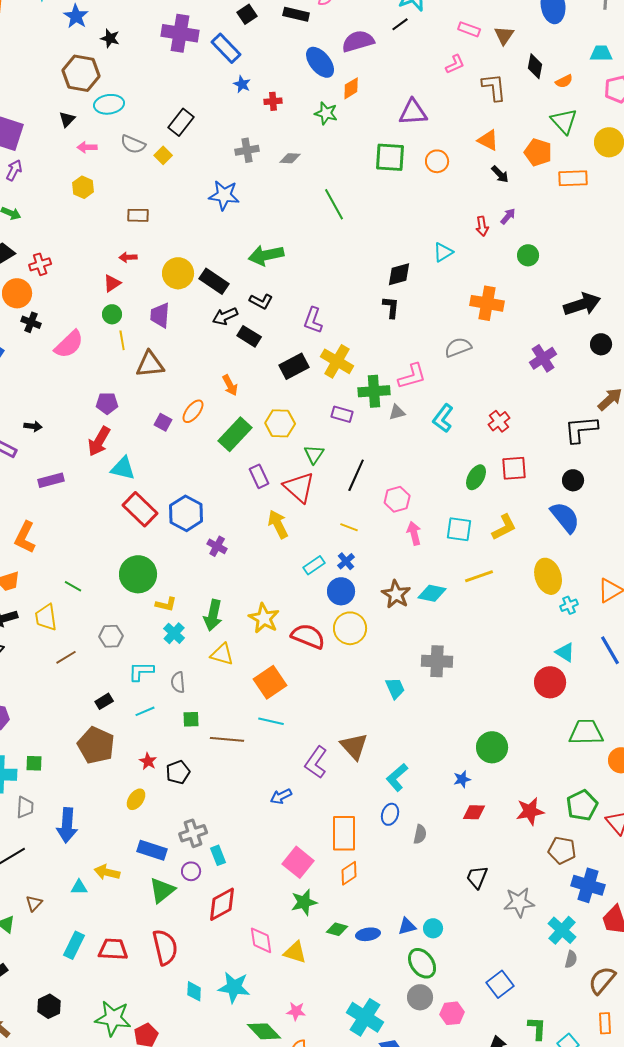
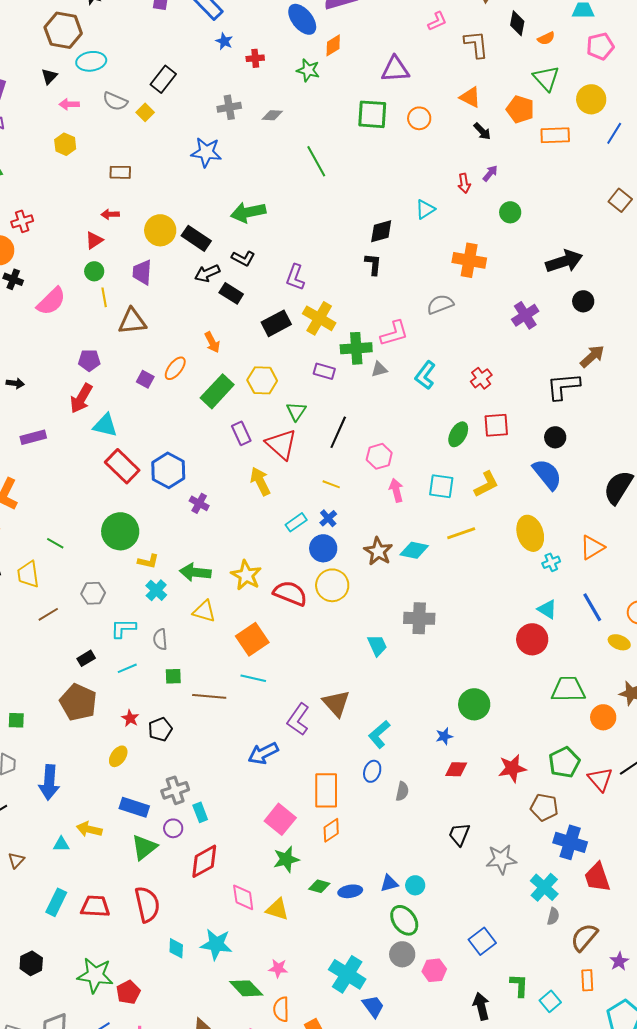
green arrow: (213, 615) -> (195, 572), turned 84
blue arrow: (281, 796) -> (263, 753), size x1.4

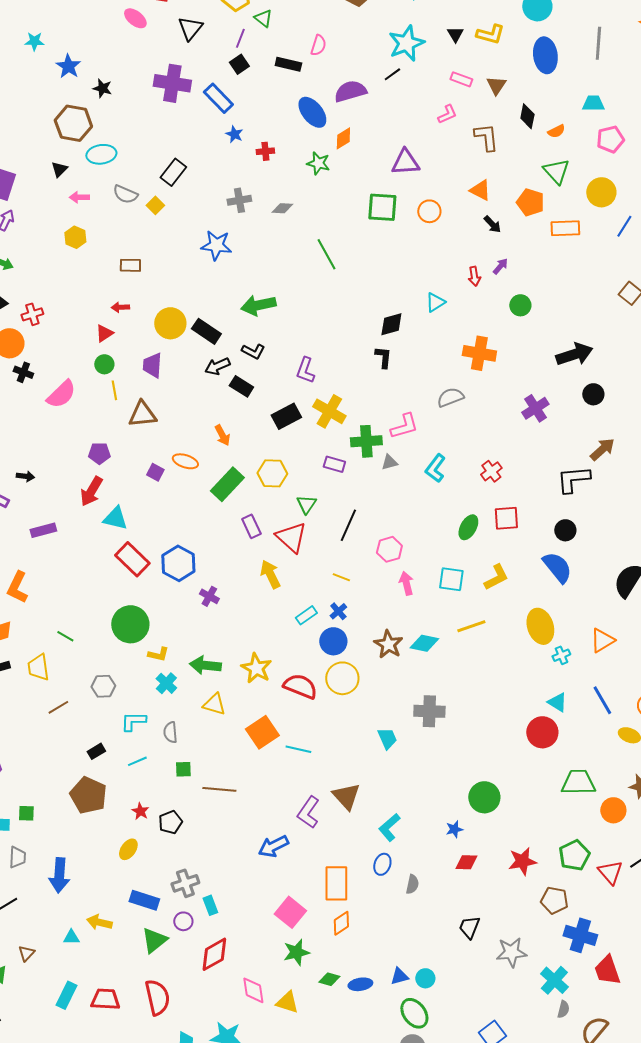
orange ellipse: (175, 368) -> (185, 461), turned 70
cyan line: (253, 678) -> (298, 749), moved

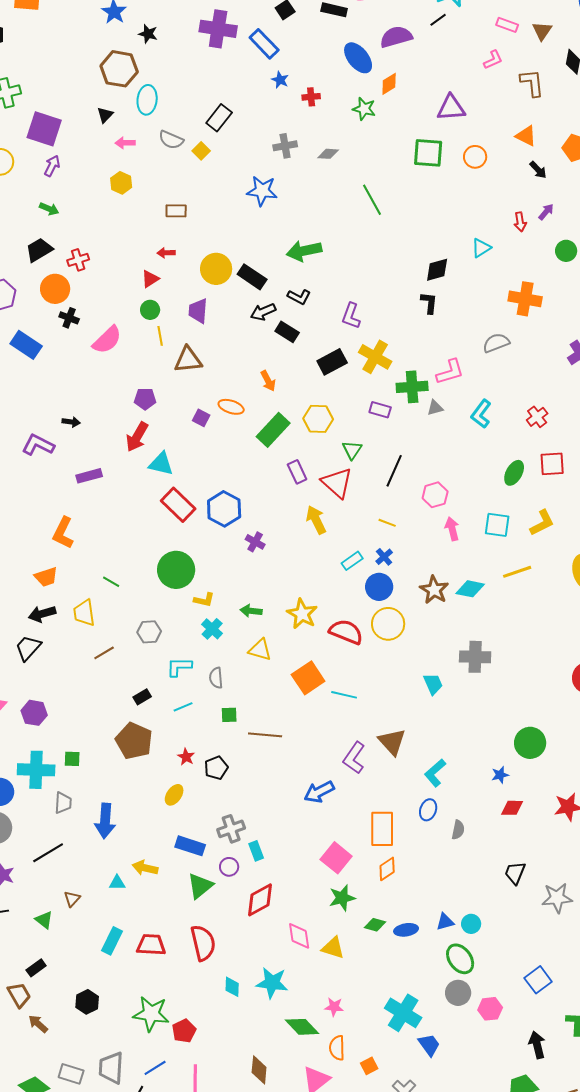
cyan ellipse: (101, 154) -> (147, 100), turned -76
green arrow: (205, 665) -> (251, 611), size x0.7

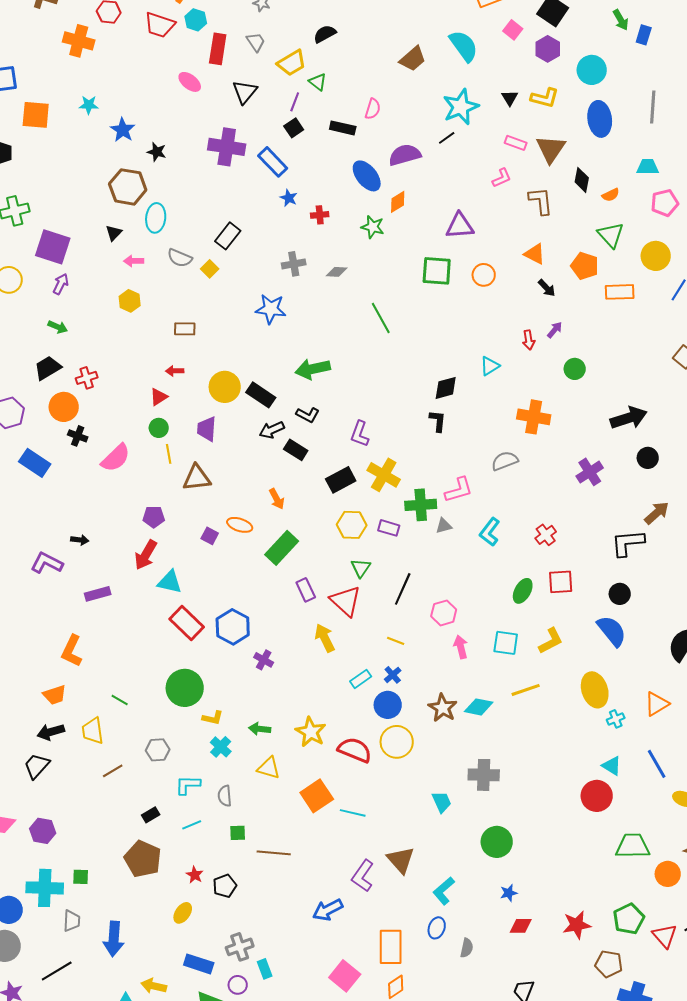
brown triangle: (542, 31) -> (551, 149), size x1.5
yellow hexagon: (318, 419) -> (352, 525), moved
green circle: (530, 743) -> (497, 842), moved

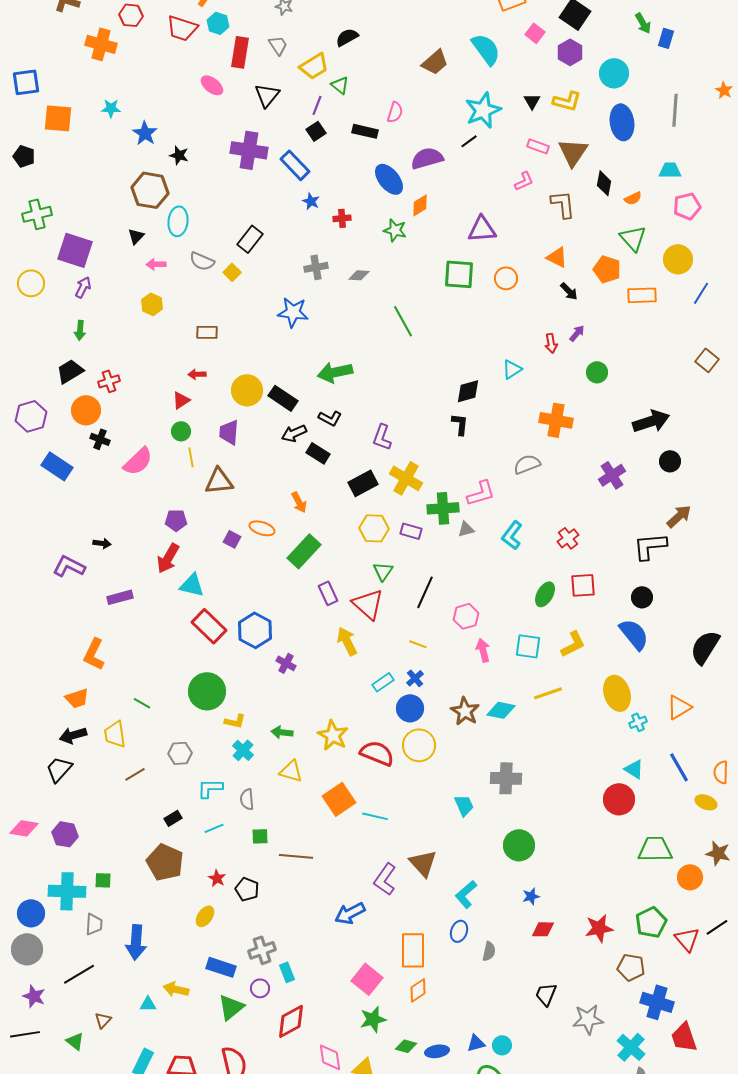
green arrow: (58, 327) -> (80, 330), turned 72
black pentagon: (225, 886) -> (247, 889), turned -30

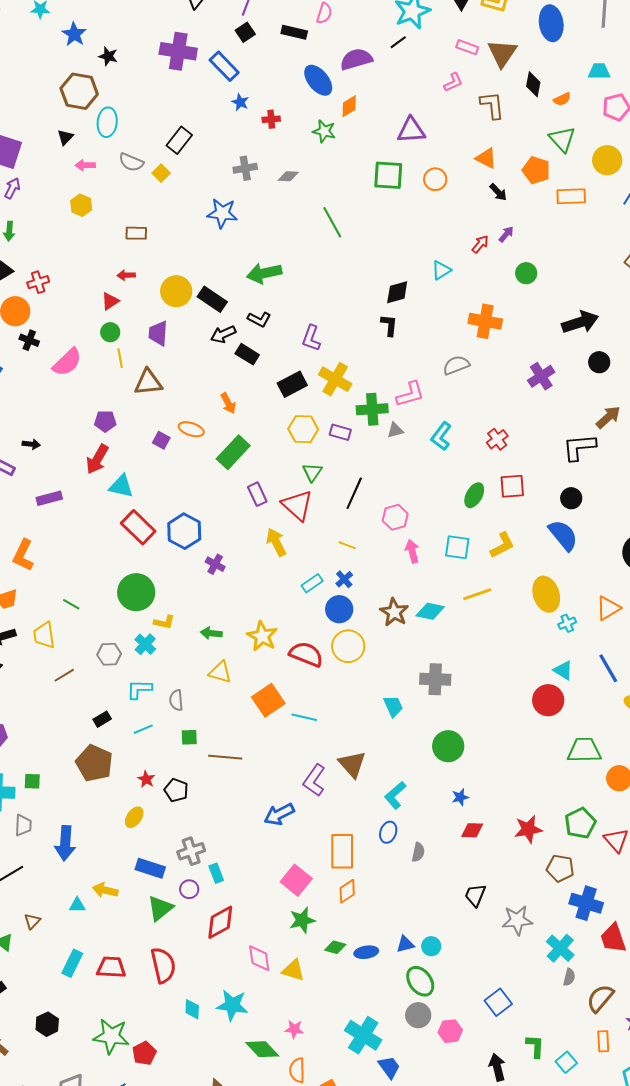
red arrow: (551, 343) -> (480, 244), turned -132
cyan cross: (243, 750) -> (145, 644), moved

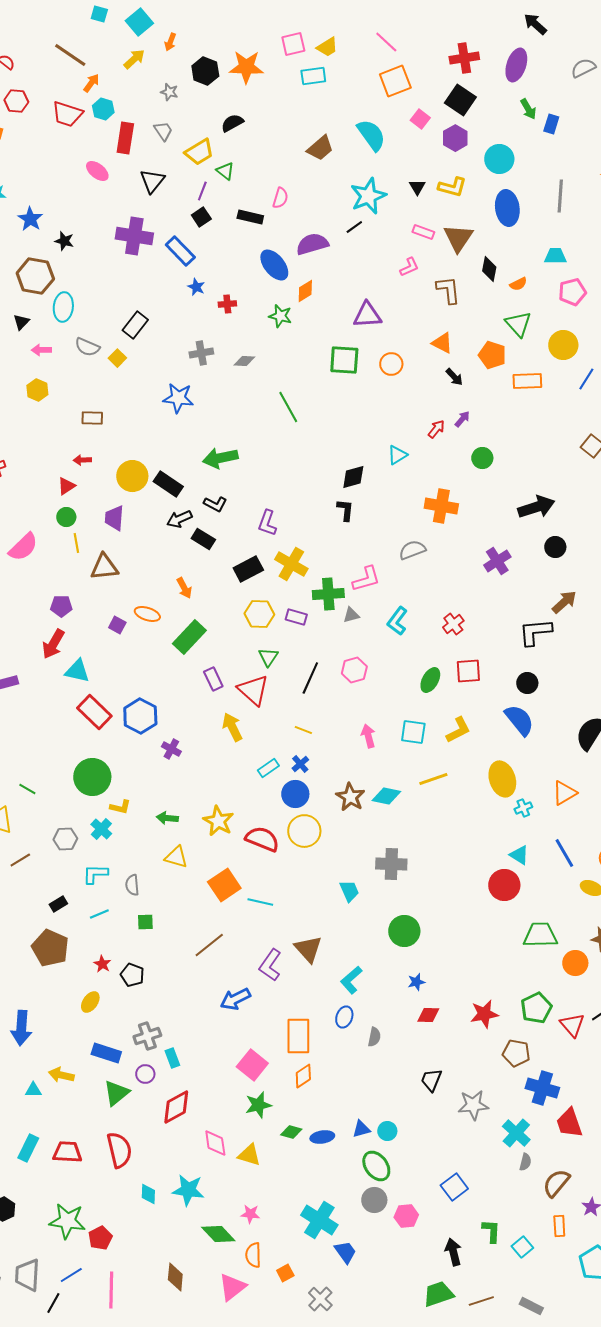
pink hexagon: (395, 517) -> (354, 670), moved
brown line: (225, 757) -> (209, 945), moved, turned -44

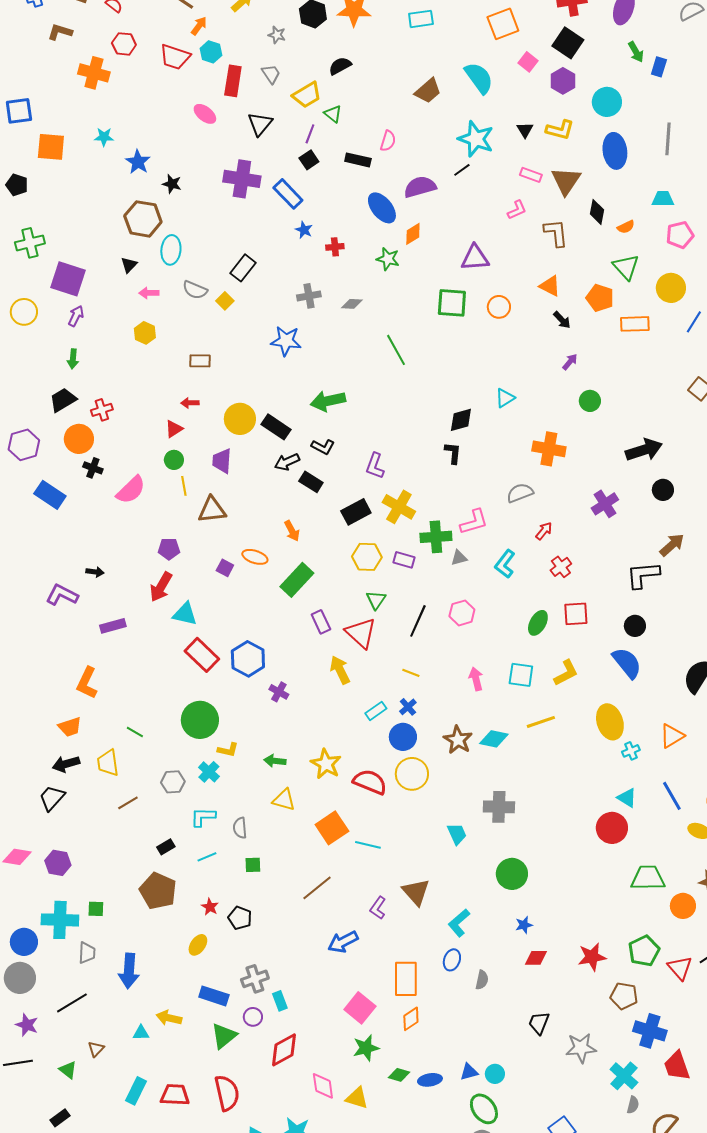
cyan star: (368, 196) -> (476, 139), turned -30
red arrow: (436, 429) -> (544, 531), moved
purple L-shape: (270, 965) -> (378, 908), size x0.7

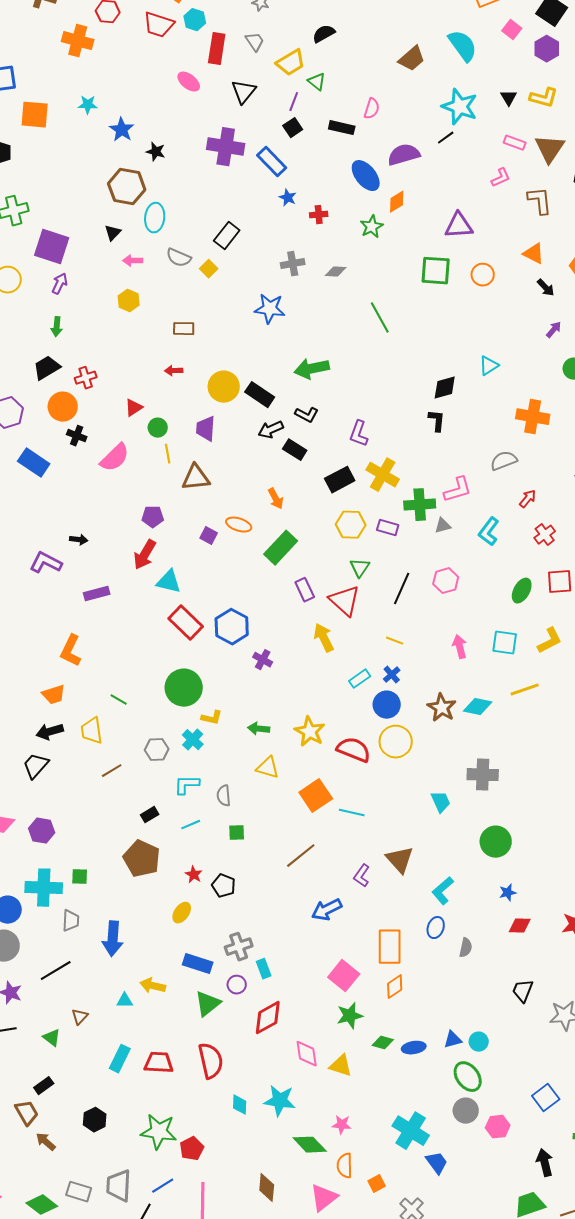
green star: (388, 259) -> (372, 227), turned 30
red triangle: (174, 429) -> (134, 408), moved

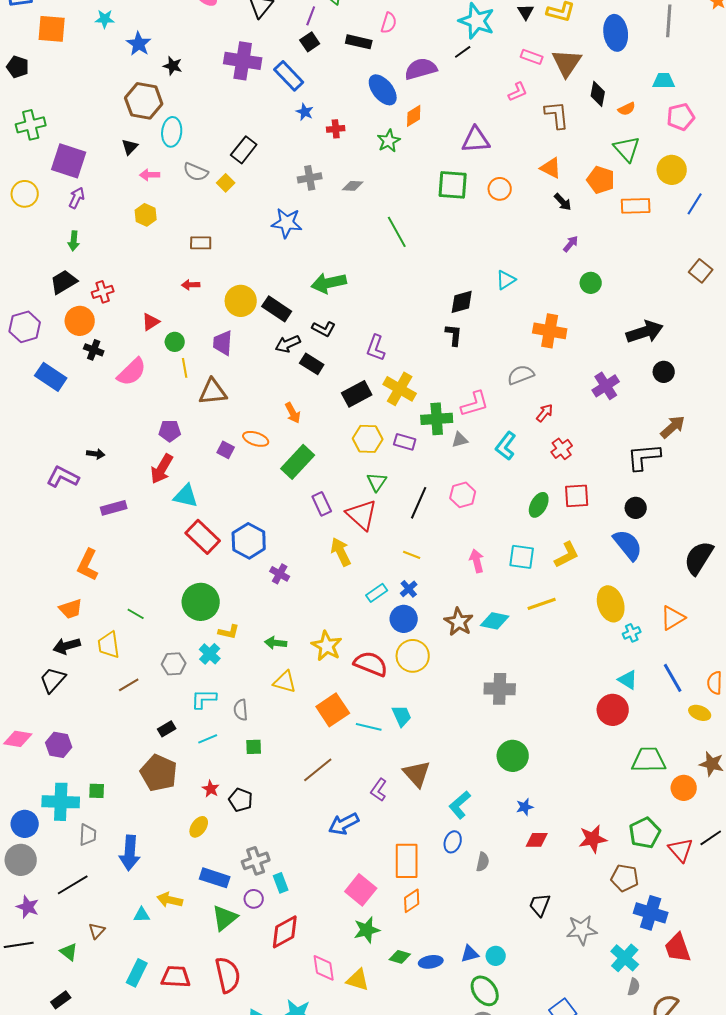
cyan trapezoid: (441, 802) -> (402, 716), moved

